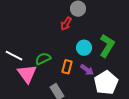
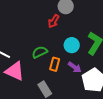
green semicircle: (43, 59) -> (40, 52), moved
pink triangle: (27, 74) -> (15, 71), turned -30

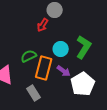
orange rectangle: (55, 64) -> (44, 68), size x1.6

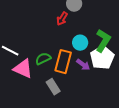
green semicircle: (29, 56) -> (43, 59), moved
white pentagon: (83, 84) -> (102, 58), moved

